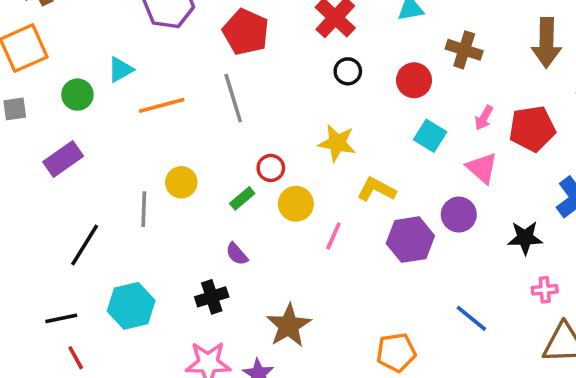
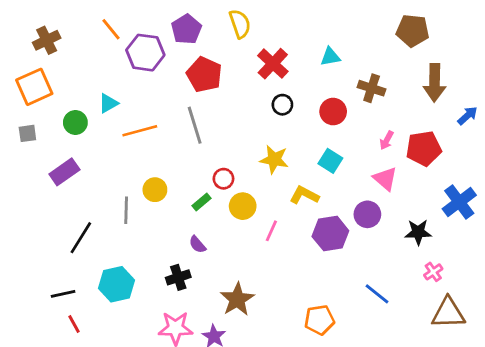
cyan square: (430, 136) -> (330, 161), moved
pink cross: (545, 290) -> (433, 272), turned -30

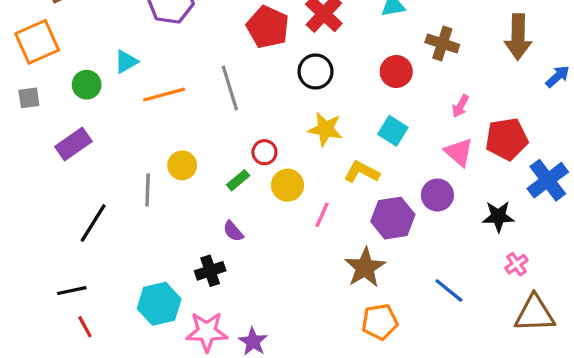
red pentagon: (204, 75) -> (268, 27), moved
black circle: (282, 105) -> (316, 72), moved, size x1.4
red pentagon: (424, 149) -> (507, 139), moved
cyan hexagon: (117, 284) -> (159, 304), moved
brown star: (237, 299) -> (365, 267), moved

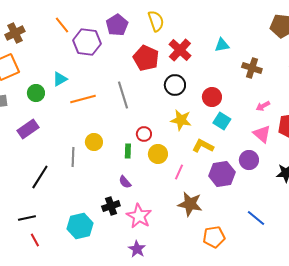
red circle: (396, 72) -> (212, 97), moved
pink arrow: (460, 106) -> (263, 106), turned 32
green rectangle: (238, 180) -> (128, 151), turned -48
brown star: (365, 267) -> (190, 204), moved, turned -30
pink star: (207, 332) -> (139, 216), moved, turned 30

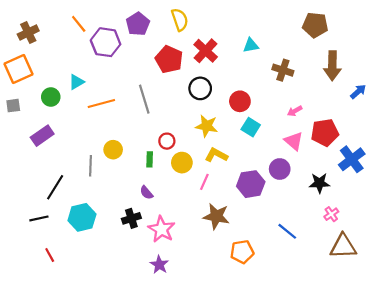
yellow L-shape: (203, 146) -> (216, 155), moved
black line: (27, 218) -> (39, 218), moved
cyan hexagon: (80, 226) -> (82, 217), moved

